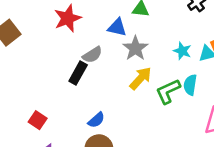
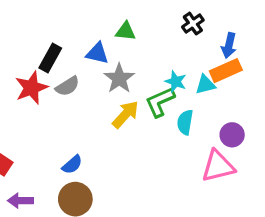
red star: (68, 18) -> (31, 88), moved
black rectangle: (78, 73) -> (50, 58), moved
green L-shape: (168, 91) -> (160, 102), moved

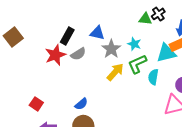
green triangle: (125, 31) -> (145, 19), moved
cyan star: (176, 82) -> (134, 44), moved
cyan triangle: (205, 85) -> (166, 53), size x1.5

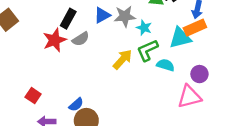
blue triangle: (97, 33) -> (102, 15), turned -42
gray star: (111, 49) -> (125, 16), moved, turned 30
cyan semicircle: (153, 77) -> (166, 65), turned 98
blue semicircle: (81, 104) -> (76, 105), moved

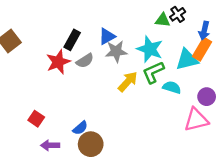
gray star: (125, 16) -> (116, 51), moved
cyan star: (144, 28) -> (150, 49), size x1.6
orange rectangle: (195, 28) -> (202, 49), turned -35

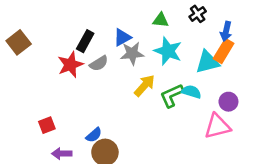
green triangle: (163, 20) -> (161, 20), moved
green L-shape: (153, 72) -> (172, 95), moved
red square: (36, 119) -> (47, 125), turned 35

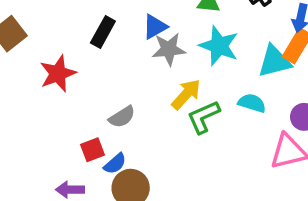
gray semicircle: (99, 63) -> (122, 117), moved
red star: (70, 65) -> (58, 74), moved
green L-shape: (172, 95) -> (203, 117), moved
red square: (47, 125) -> (92, 150), moved

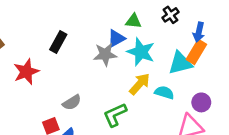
blue triangle: (155, 27) -> (116, 38), moved
yellow arrow: (186, 94) -> (140, 84), moved
green L-shape: (203, 117) -> (115, 115), moved

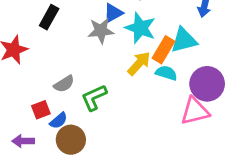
orange rectangle: (196, 52) -> (164, 50), moved
purple circle: (201, 102) -> (207, 84), size x1.6
green L-shape: (115, 115) -> (94, 97), moved

